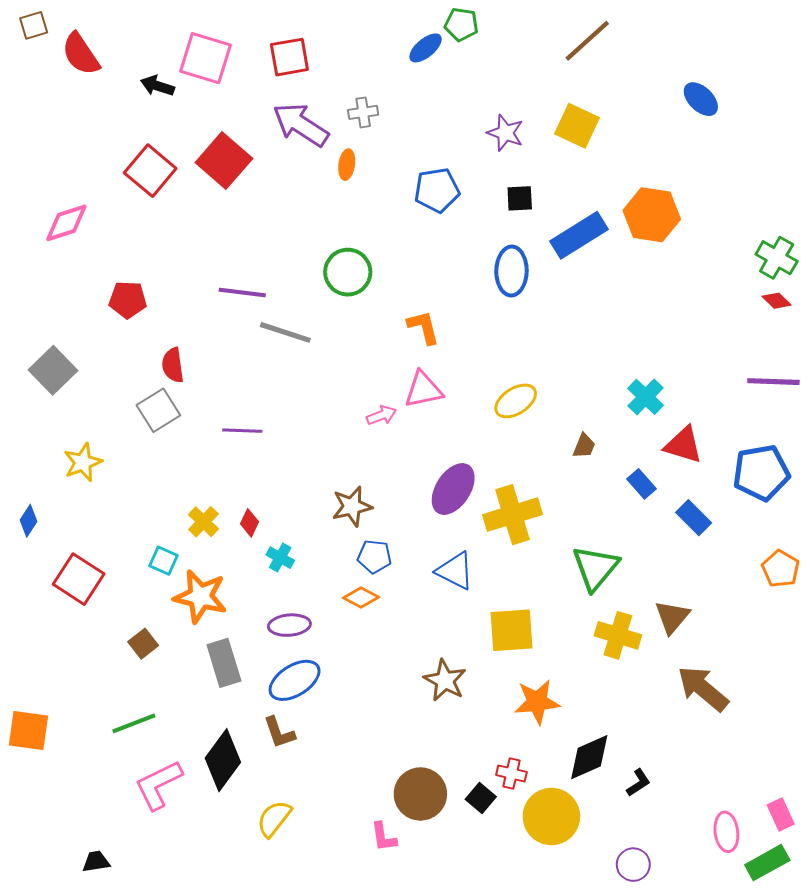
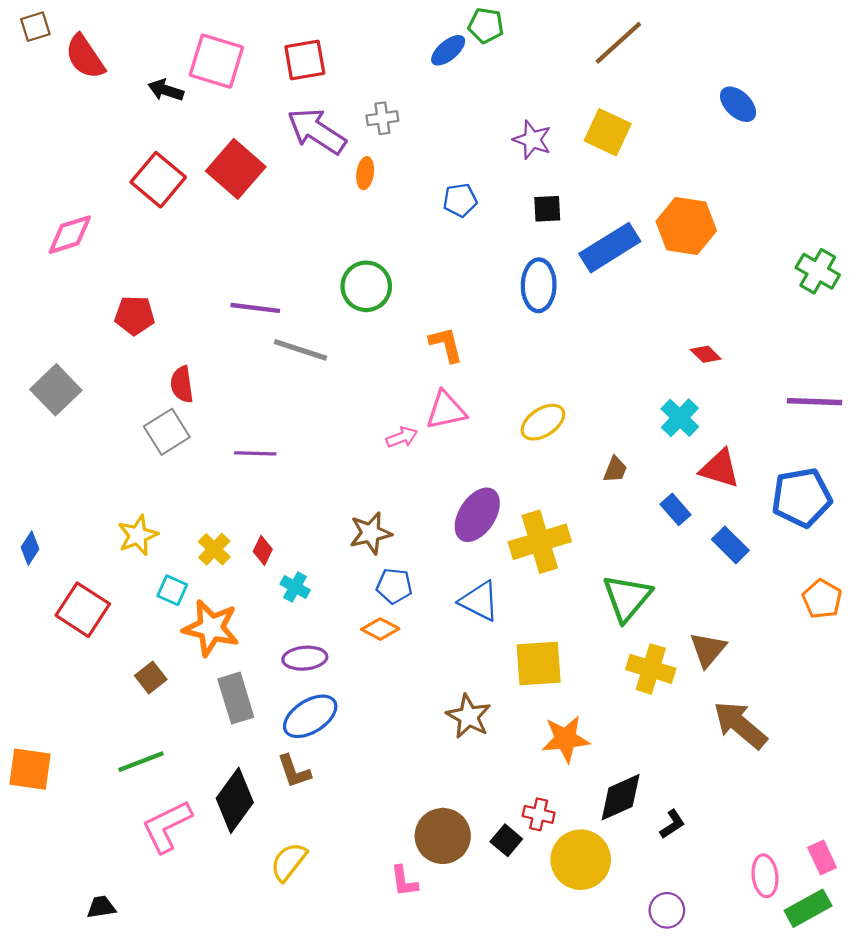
blue pentagon: (437, 190) -> (460, 200), size x0.7
red diamond: (777, 301) -> (706, 354), moved
yellow star: (83, 462) -> (138, 535), moved

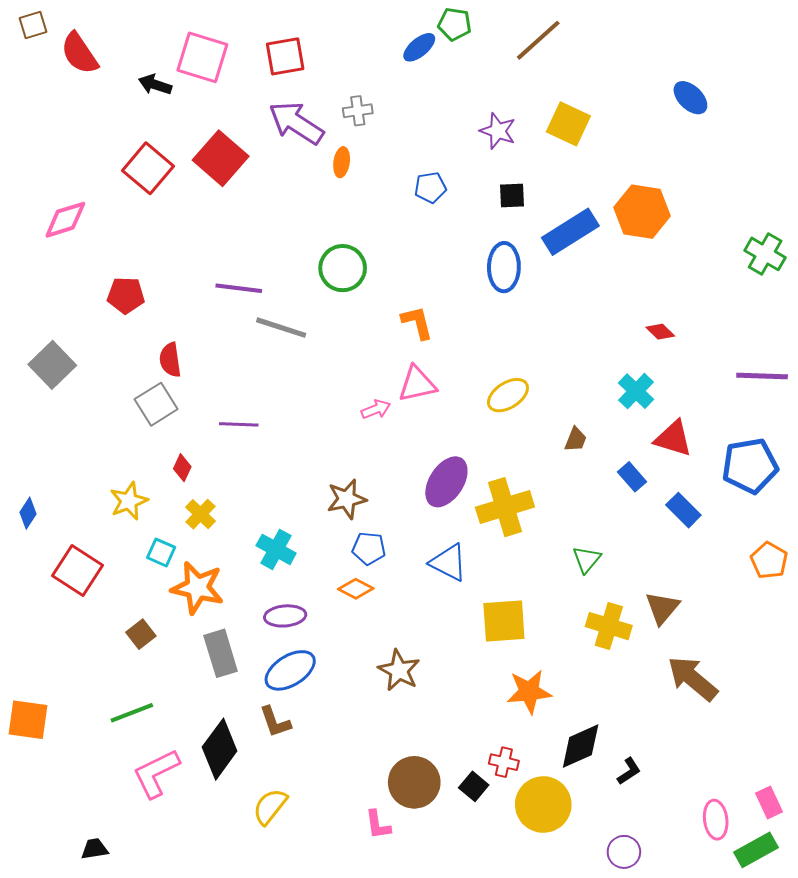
brown line: (618, 43) -> (538, 40), moved
red diamond: (263, 550) -> (182, 468), moved
cyan cross: (295, 587) -> (276, 549), size x1.4
green triangle: (627, 598) -> (587, 559), size x0.6
brown star: (469, 716) -> (399, 670), moved

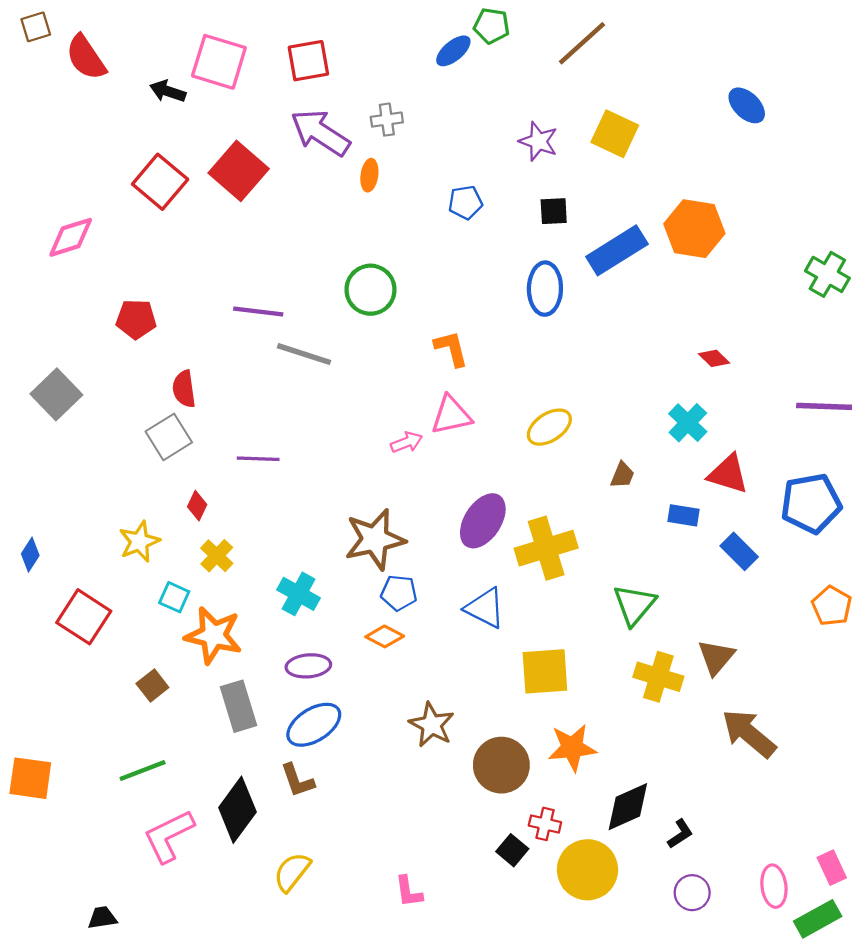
blue rectangle: (632, 477) -> (683, 515), turned -40
brown star: (347, 499) -> (375, 539), size x1.4
green triangle: (587, 559) -> (634, 605), size x1.4
brown circle: (414, 782) -> (501, 765), moved
purple circle: (624, 852) -> (692, 893), moved

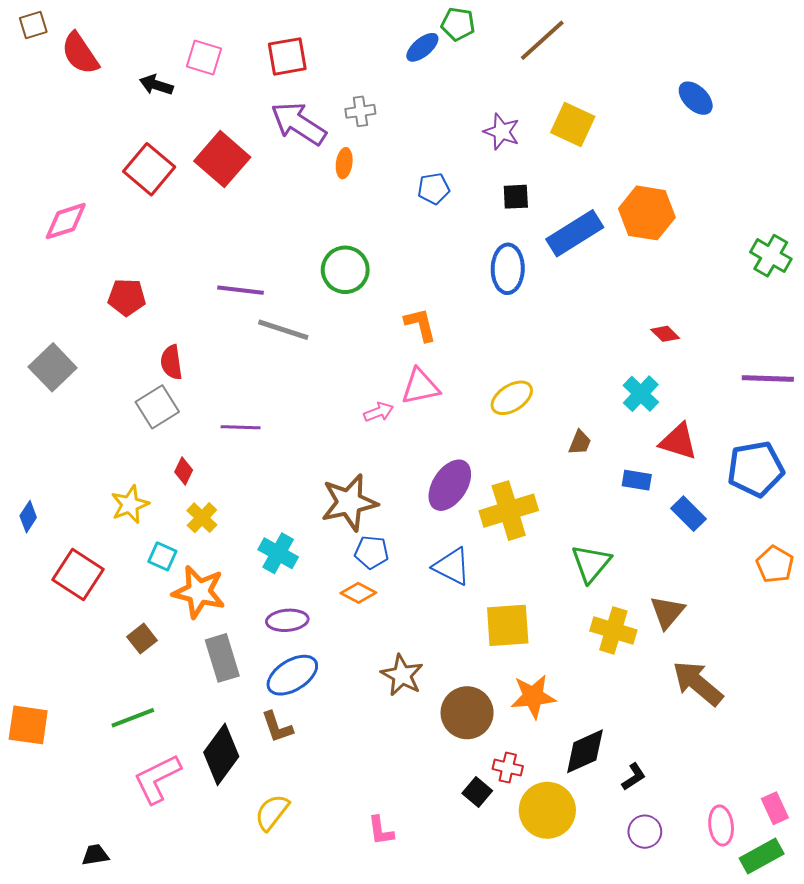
pink square: (219, 62) -> (204, 57), size x0.7

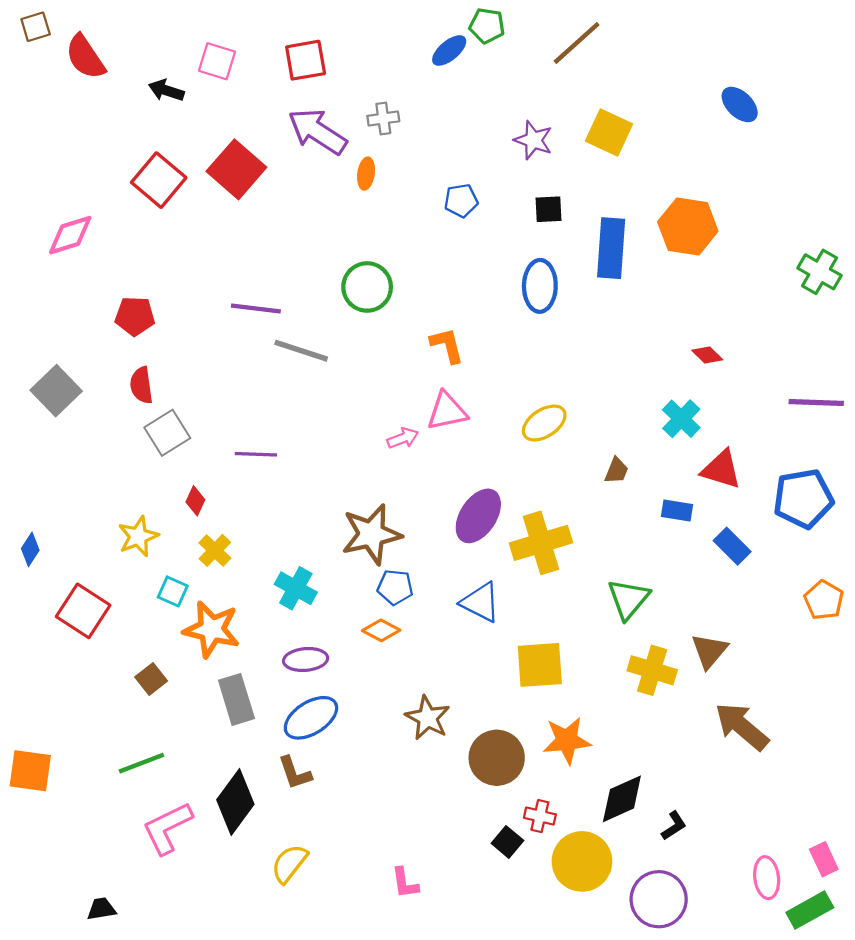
blue rectangle: (575, 233) -> (611, 248), turned -54
red semicircle: (171, 362) -> (141, 385), moved
purple circle: (645, 832) -> (659, 899), moved, size x1.6

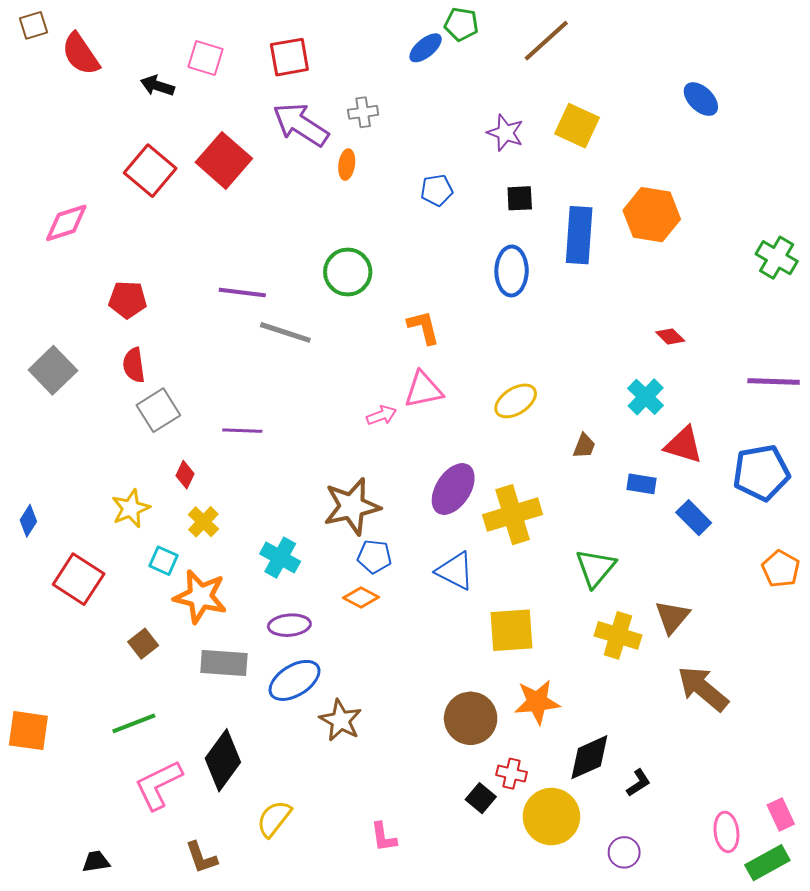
gray rectangle: (236, 699) -> (224, 663), turned -69
brown star: (428, 718) -> (341, 720), moved
brown L-shape: (295, 773) -> (201, 857), moved
purple circle: (659, 899) -> (624, 852), size x0.6

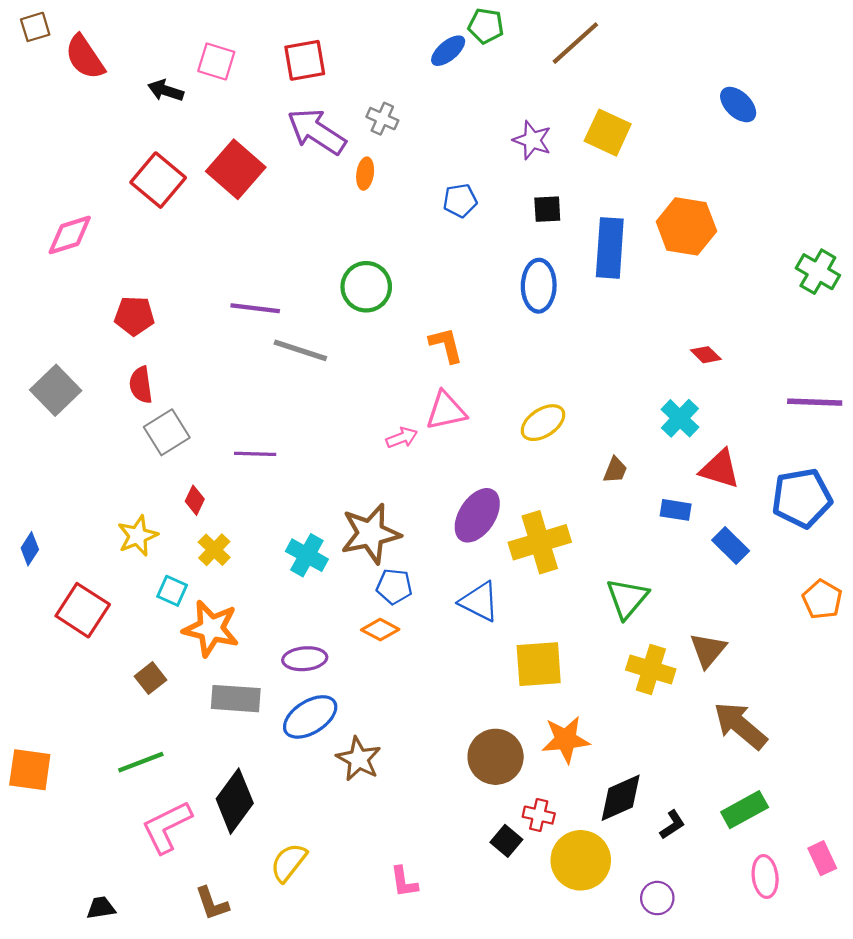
gray cross: (363, 112) -> (382, 119), turned 32
cyan cross: (280, 558) -> (307, 555), moved
green rectangle: (767, 863) -> (745, 810), moved

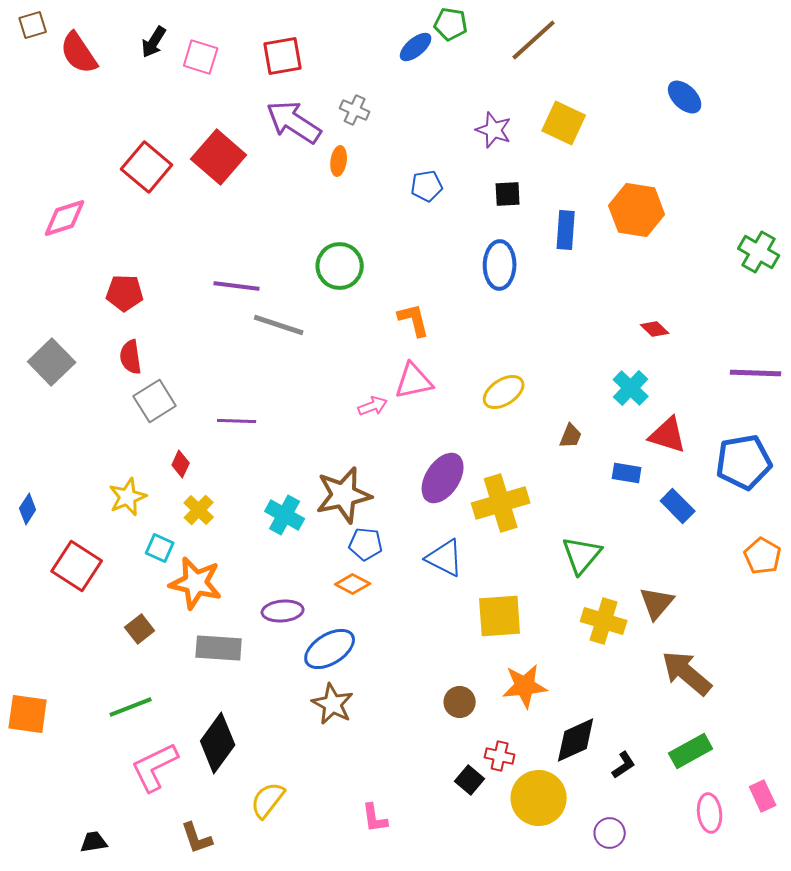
black arrow: (166, 91) -> (154, 42), moved, turned -76
blue rectangle: (610, 248) -> (566, 230), size x0.7
blue ellipse: (310, 717) -> (330, 649), moved
brown circle: (496, 757) -> (460, 702), size x0.6

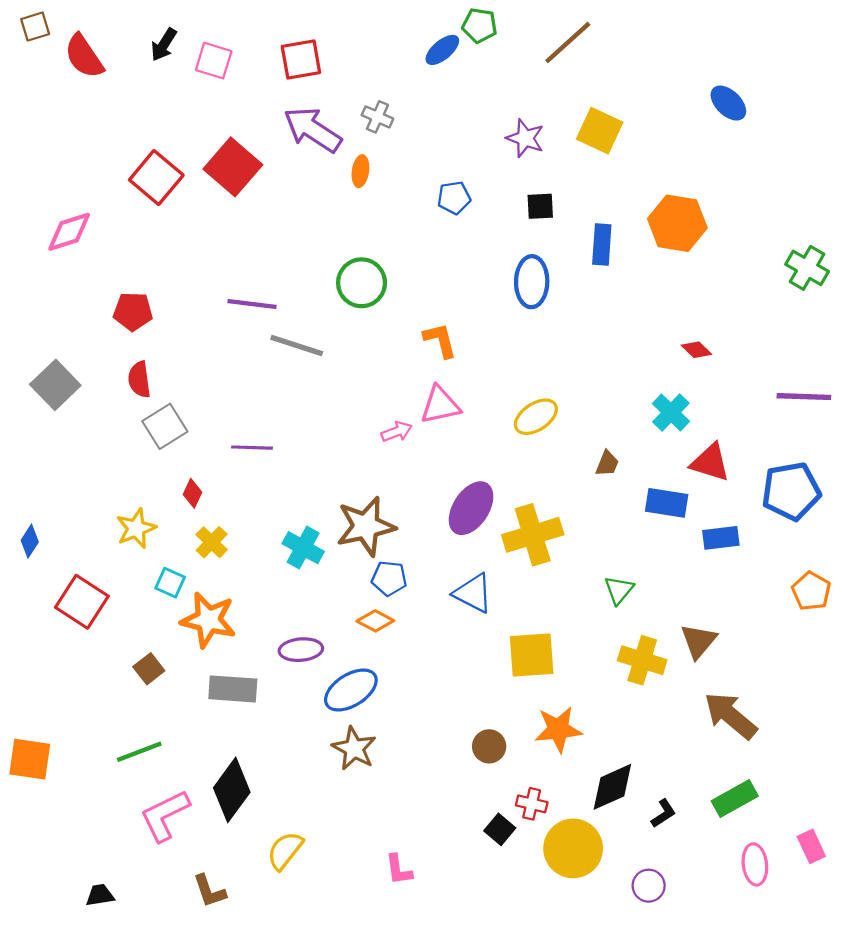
blue rectangle: (627, 473) -> (667, 503), size x1.4
blue rectangle: (678, 506) -> (721, 538), turned -52
green triangle: (582, 555) -> (619, 590), size x0.7

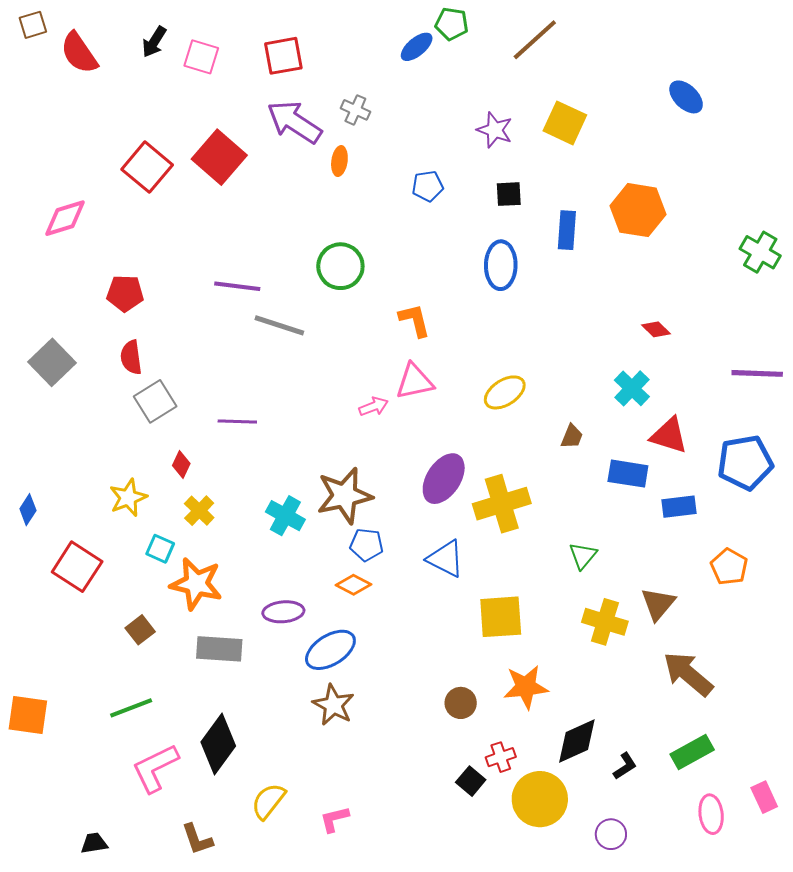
orange pentagon: (811, 591) -> (729, 567), moved
red cross: (532, 804) -> (501, 757), turned -32
pink L-shape: (399, 870) -> (334, 819), moved, turned 84

